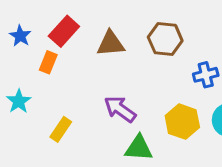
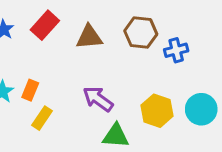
orange rectangle: (48, 62) -> (30, 90), moved
blue cross: (206, 75) -> (176, 50), moved

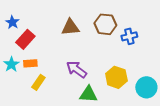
red rectangle: (45, 25) -> (25, 39), moved
orange rectangle: (30, 90) -> (30, 63), turned 64
cyan circle: (201, 109) -> (146, 87), moved

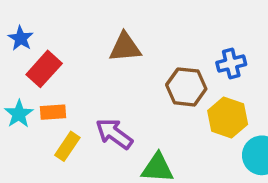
brown hexagon: (105, 24) -> (186, 87), moved
purple arrow: (76, 69) -> (114, 134), moved
yellow hexagon: (116, 77) -> (228, 118), moved

